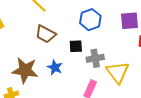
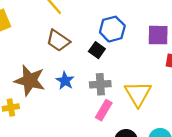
black square: (76, 46) -> (97, 50), moved, turned 32
gray cross: (95, 58) -> (100, 84), moved

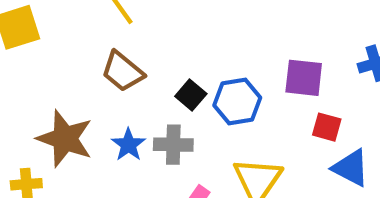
blue hexagon: (112, 29) -> (237, 102), moved
gray cross: (100, 84) -> (173, 145), moved

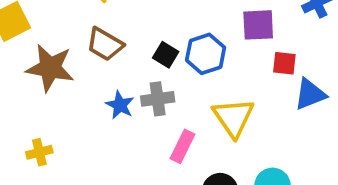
brown star: (65, 139) -> (50, 68), moved
blue triangle: (351, 168) -> (310, 94), turned -40

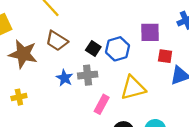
yellow triangle: (233, 117) -> (133, 88), turned 48
yellow cross: (39, 152) -> (19, 97), moved

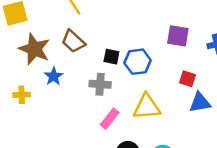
purple square: (150, 32) -> (178, 36), moved
black square: (93, 48) -> (111, 57), turned -32
blue star: (65, 78) -> (54, 76), moved

